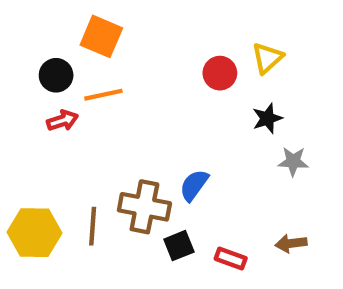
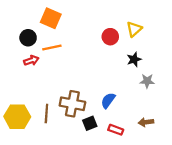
blue semicircle: (194, 185) -> (108, 101), moved

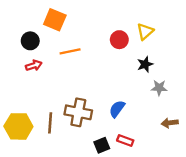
orange line: (52, 47) -> (70, 51), moved
brown arrow: (146, 122) -> (170, 123), moved
black square: (90, 123) -> (102, 145), moved

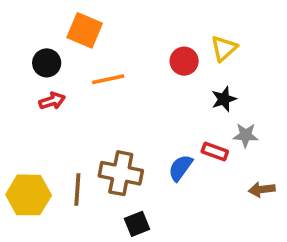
red rectangle: (125, 141) -> (215, 152), moved
black square: (102, 145) -> (137, 224), moved

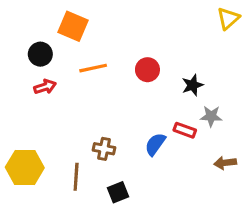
yellow triangle: (224, 48) -> (228, 18), moved
red circle: (184, 61) -> (147, 70), moved
brown cross: (121, 173) -> (104, 149), size x0.6
brown line: (77, 189) -> (76, 177), moved

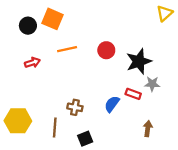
black circle: (40, 54) -> (28, 26), moved
black star: (192, 85) -> (139, 61), size x1.6
brown arrow: (225, 163) -> (148, 129), moved, turned 104

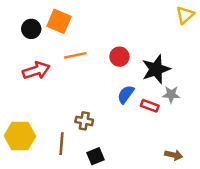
red arrow: (32, 63) -> (36, 70), size x1.5
blue semicircle: (112, 104) -> (126, 94), moved
brown arrow: (148, 129) -> (174, 155), moved, turned 96

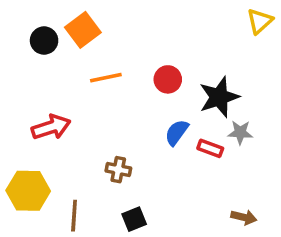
orange square: (59, 21) -> (83, 30), turned 30
red arrow: (36, 70) -> (51, 127), moved
brown line: (61, 144) -> (74, 216), moved

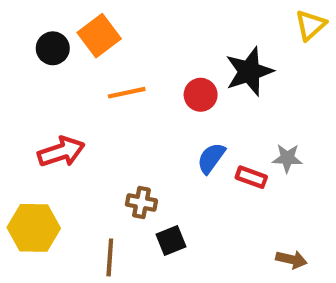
black star: (219, 97) -> (249, 72), moved
brown line: (74, 216) -> (110, 257), moved
black square: (134, 219) -> (171, 241), moved

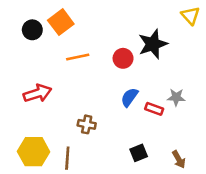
yellow triangle: (310, 25) -> (190, 16), turned -30
yellow hexagon: (34, 228) -> (34, 152), moved
black square: (171, 241) -> (139, 153), moved
brown arrow: (291, 260) -> (179, 159), turned 48

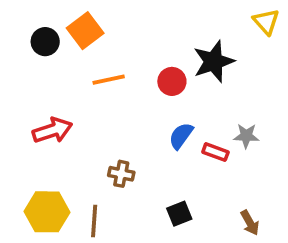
black square: (139, 153) -> (179, 214), moved

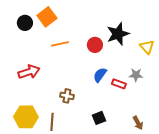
yellow triangle: (266, 22) -> (147, 47), moved

